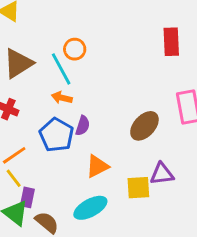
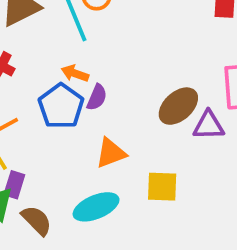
orange arrow: (62, 98) -> (75, 73), moved
purple triangle: (162, 174) -> (209, 125), moved

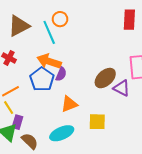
orange arrow: (75, 73) -> (49, 61), size x1.6
purple triangle: (209, 125) -> (122, 88), turned 30

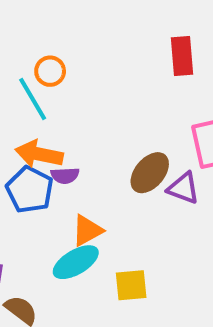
purple semicircle: (61, 74) -> (65, 176), turned 72
yellow square: (97, 122) -> (131, 285), moved
cyan ellipse: (62, 133) -> (76, 262), moved

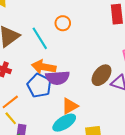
orange circle: (50, 71) -> (63, 23), moved
purple semicircle: (65, 176) -> (58, 78), size x1.6

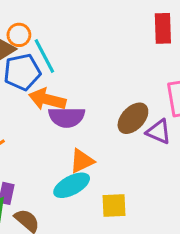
orange circle: (63, 23) -> (19, 35), moved
blue pentagon: (39, 86) -> (22, 72), moved, turned 30

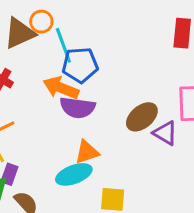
blue pentagon: (22, 72) -> (80, 65), moved

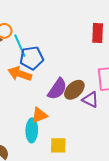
purple semicircle: (78, 108) -> (57, 89), moved, turned -60
cyan ellipse: (74, 174) -> (32, 130), turned -65

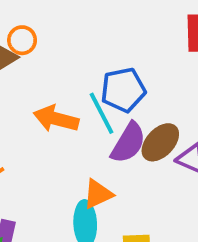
cyan line: (20, 46) -> (101, 113), moved
blue pentagon: (32, 58) -> (123, 90), moved

